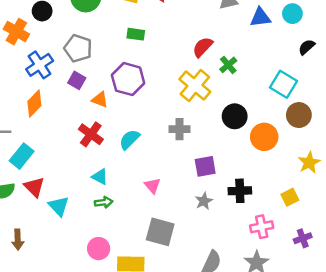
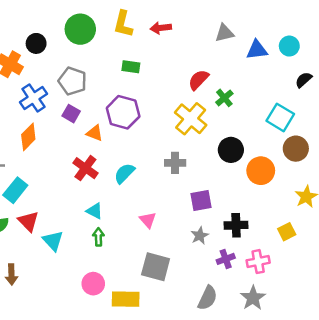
green arrow: (104, 202) -> (98, 237), turned -84
purple cross: (303, 238) -> (226, 259), moved

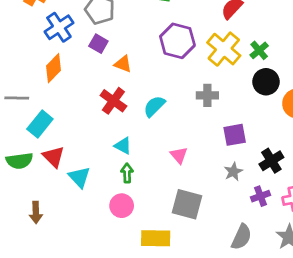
green cross: (224, 98) -> (259, 50), moved
purple hexagon: (123, 112) -> (177, 41), moved
black cross: (236, 225) -> (271, 161), turned -30
pink circle: (93, 284) -> (122, 206), moved

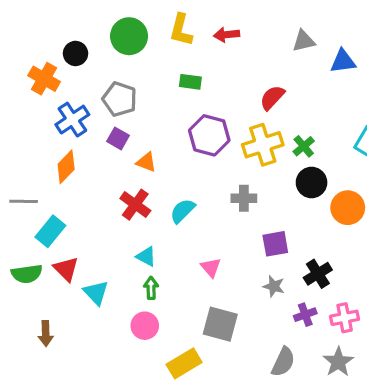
yellow cross: (224, 49) -> (263, 145), turned 32
gray star: (233, 172) -> (274, 286), turned -30
yellow rectangle: (156, 238) -> (184, 363), turned -32

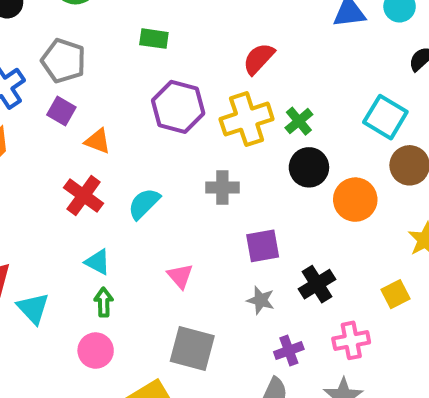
purple cross: (305, 315) -> (289, 351), moved

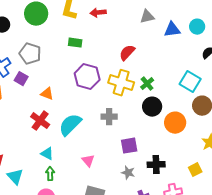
purple square: (61, 111) -> (21, 79), moved
yellow cross: (247, 119) -> (121, 83), turned 35
cyan semicircle: (144, 204) -> (70, 125), size x1.4
black cross: (317, 284) -> (156, 165), turned 30

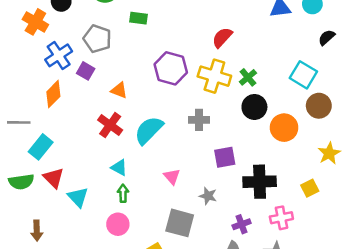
green rectangle: (75, 43) -> (138, 18), moved
black cross: (156, 165) -> (260, 182), size x1.4
gray star: (128, 173) -> (208, 196), moved

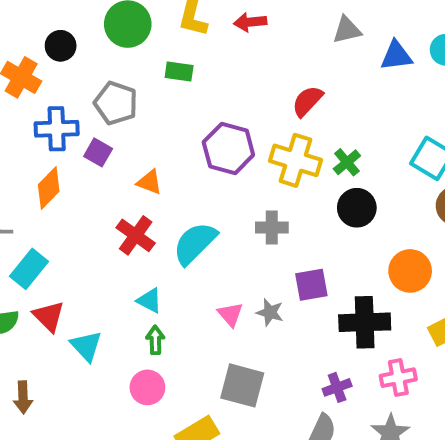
blue cross: (59, 55) -> (57, 129), turned 32
orange circle: (284, 128) -> (410, 271), moved
gray star: (208, 196) -> (270, 312), moved

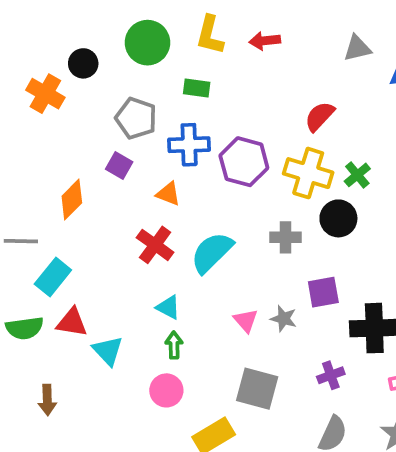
blue cross: (57, 129) -> (189, 145), moved
black circle: (357, 208) -> (338, 218), moved
red triangle: (49, 316) -> (72, 322), turned -36
purple cross: (337, 387) -> (331, 375), moved

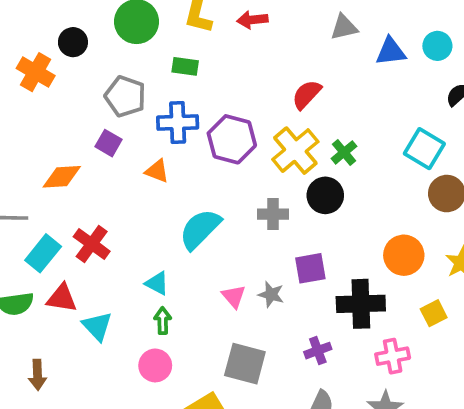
yellow cross: (308, 173) -> (295, 151), turned 33
orange diamond: (72, 200) -> (62, 177), turned 42
red cross: (155, 245) -> (92, 244), moved

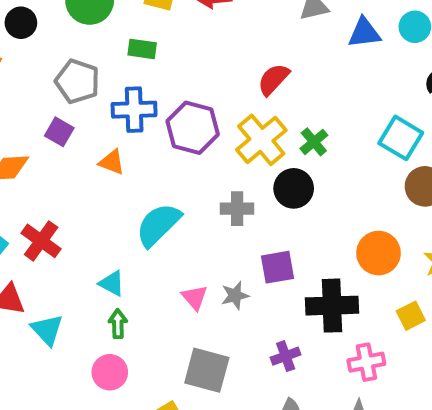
gray star: (271, 294) -> (235, 295), turned -30

